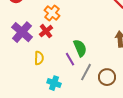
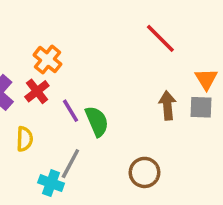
purple line: (70, 59) -> (70, 111), moved
gray line: (86, 72) -> (70, 164), moved

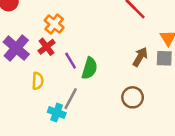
brown arrow: (167, 105) -> (140, 57), turned 36
green semicircle: (97, 121) -> (90, 68), turned 40
brown circle: (144, 172) -> (133, 97), moved

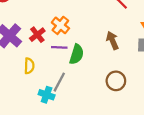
orange cross: (54, 24) -> (60, 25), moved
brown arrow: (140, 57) -> (112, 40), moved, turned -54
purple line: (71, 61) -> (59, 47), turned -56

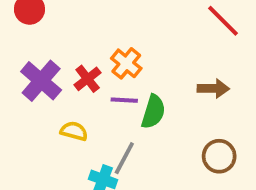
brown arrow: (112, 40) -> (213, 88), turned 114
yellow semicircle: (29, 66) -> (74, 131), turned -77

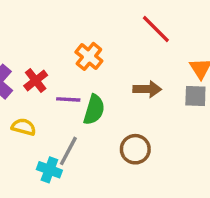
orange cross: (126, 63) -> (89, 56), moved
brown circle: (219, 156) -> (135, 149), moved

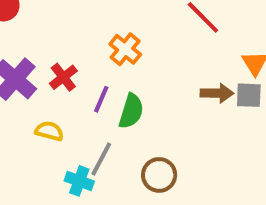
brown arrow: (147, 89) -> (217, 93), moved
purple line: (68, 99) -> (101, 99), turned -70
brown circle: (135, 149) -> (159, 175), moved

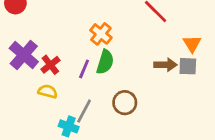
red cross: (63, 77) -> (50, 65), moved
green semicircle: (131, 111) -> (105, 62), moved
brown circle: (159, 175) -> (125, 103), moved

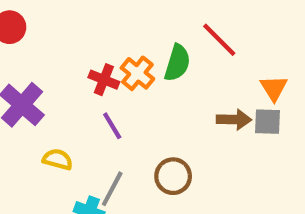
green semicircle: (105, 62) -> (177, 63), moved
red cross: (50, 65) -> (104, 80), moved, turned -30
purple line: (84, 69) -> (112, 126), turned -54

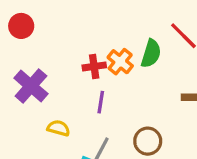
red cross: (104, 80) -> (94, 66), turned -30
purple line: (112, 126) -> (101, 102), turned 40

